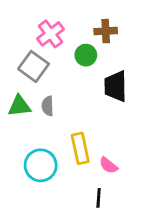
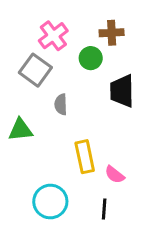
green triangle: (19, 106) -> (20, 130), moved
gray semicircle: (48, 106) -> (61, 104), moved
cyan circle: (41, 165) -> (50, 202), moved

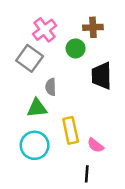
green triangle: (20, 130) -> (37, 108), moved
cyan circle: (50, 202) -> (35, 145), moved

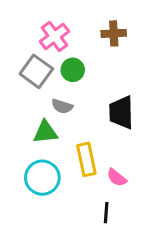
green circle: (76, 48) -> (73, 70), moved
black trapezoid: (102, 76) -> (121, 112), moved
gray semicircle: (51, 87) -> (62, 106), turned -70

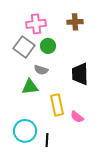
pink cross: (54, 36) -> (36, 24), turned 30
cyan circle: (42, 178) -> (25, 131), moved
black line: (106, 213) -> (47, 140), moved

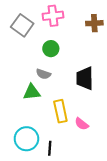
brown cross: (75, 22) -> (94, 23), moved
pink cross: (36, 24) -> (53, 16), moved
gray square: (24, 47) -> (22, 25), moved

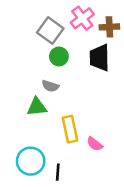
pink cross: (53, 16) -> (82, 18), moved, turned -30
gray square: (22, 25) -> (50, 31), moved
black trapezoid: (85, 78) -> (100, 58), moved

